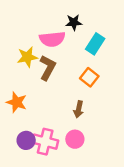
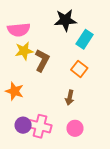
black star: (74, 22) -> (65, 20), size x1.5
pink semicircle: (52, 39) -> (19, 30), moved
pink circle: (75, 139) -> (75, 128), moved

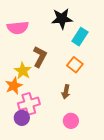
yellow star: (24, 51) -> (23, 71), moved, turned -30
orange star: (15, 91) -> (14, 86), turned 30
pink cross: (40, 126) -> (29, 104), moved, turned -30

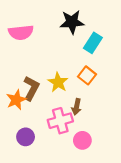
brown L-shape: (40, 57) -> (31, 88), moved
yellow star: (23, 71) -> (58, 82), moved
pink cross: (29, 104) -> (60, 121), moved

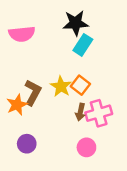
cyan rectangle: (93, 43) -> (83, 45), moved
orange square: (87, 75) -> (80, 85), moved
pink cross: (60, 121) -> (99, 113), moved

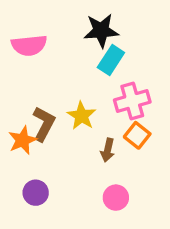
orange square: (80, 85) -> (137, 135), moved
pink cross: (99, 113) -> (132, 101), moved

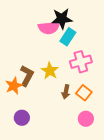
pink semicircle: (29, 45) -> (49, 28), moved
orange square: (137, 135) -> (84, 93), moved
pink circle: (116, 198) -> (86, 119), moved

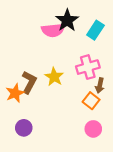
black star: (62, 19) -> (67, 20), turned -30
cyan rectangle: (68, 37) -> (95, 30), moved
brown arrow: (66, 92) -> (100, 85), moved

